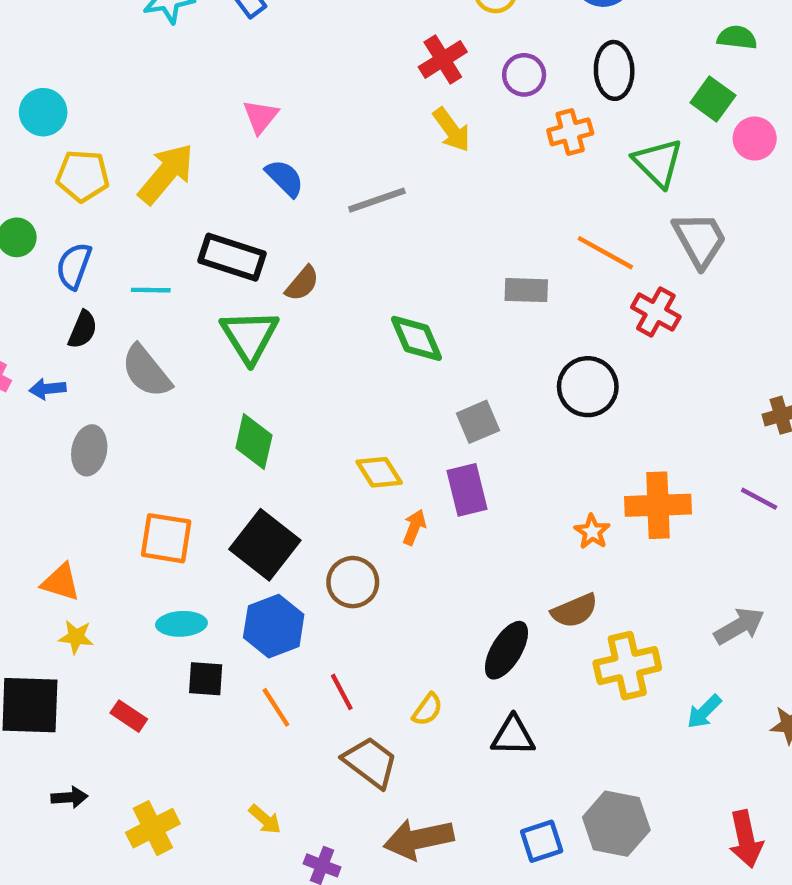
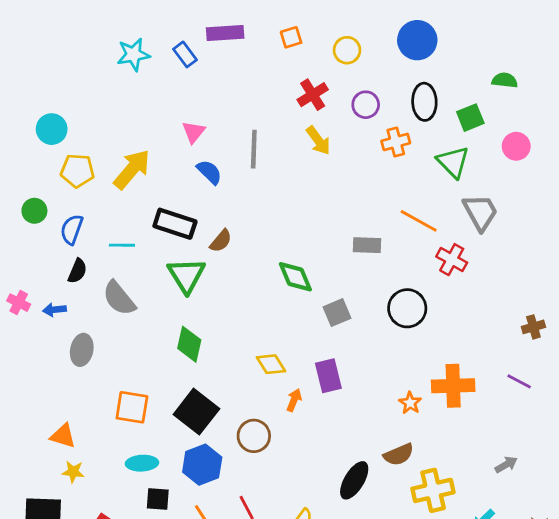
green square: (713, 99) -> (470, 118), moved, turned 32
gray line: (377, 200) -> (254, 149), moved, turned -69
gray square: (478, 422) -> (337, 313), moved
gray arrow: (739, 626) -> (506, 465), size x0.7

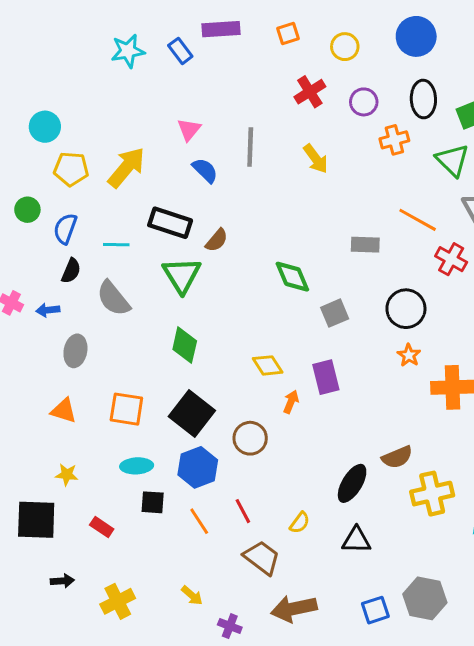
yellow arrow: (318, 141) -> (316, 159), moved
orange star: (410, 403) -> (409, 355), moved
orange triangle: (63, 436) -> (64, 411), moved

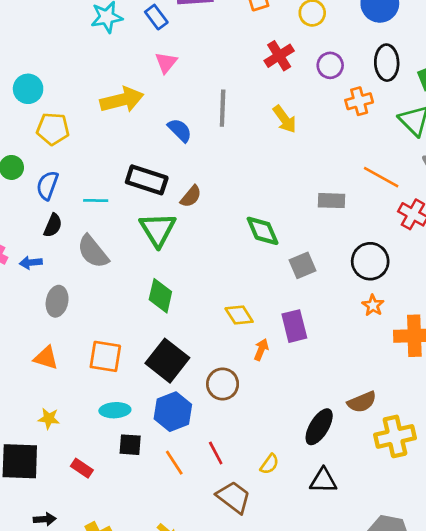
pink triangle: (189, 130) -> (166, 63), moved
yellow arrow: (126, 167) -> (122, 100), moved, turned 36

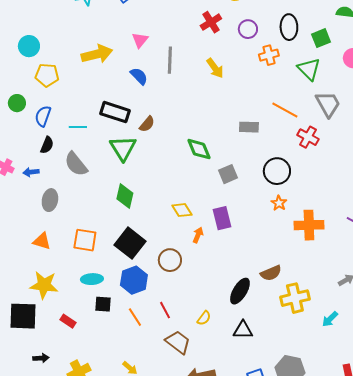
pink triangle: (166, 63) -> (140, 40), moved
yellow star: (49, 418) -> (44, 285), size x1.8

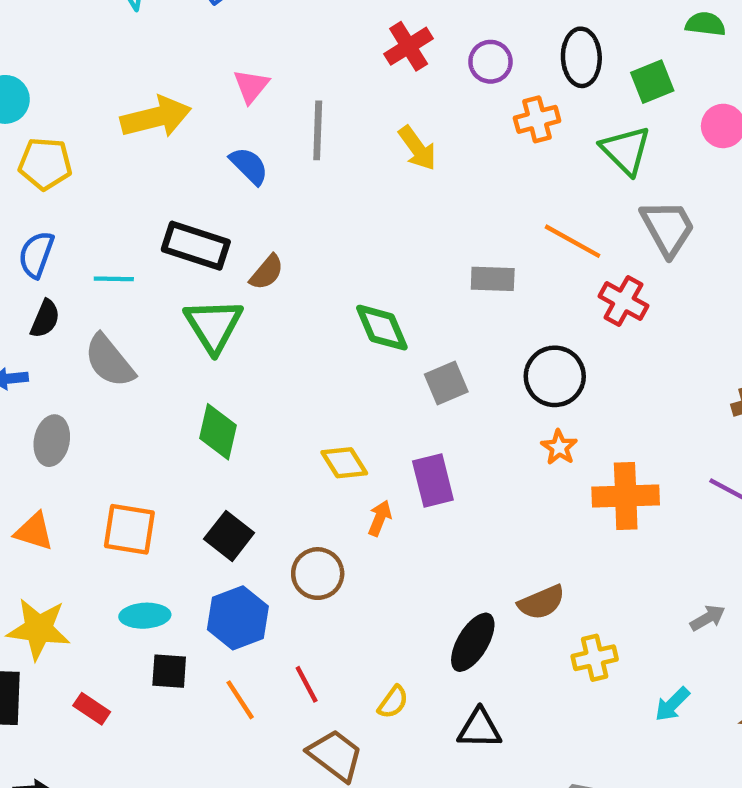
black square: (130, 243) -> (229, 536), size x0.7
yellow cross: (295, 298) -> (595, 658), size x0.7

